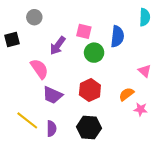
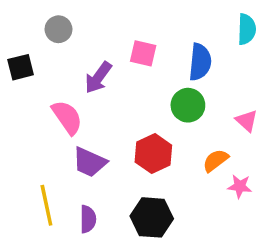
green circle: (94, 53) -> (188, 105), moved
yellow line: (27, 120) -> (46, 205), turned 40

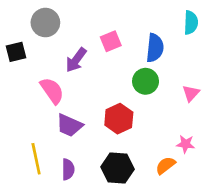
gray circle: (58, 29) -> (45, 23), size x1.4
pink square: (143, 53) -> (111, 41), turned -35
pink triangle: (247, 121) -> (191, 93), turned 30
orange semicircle: (216, 160) -> (166, 165), moved

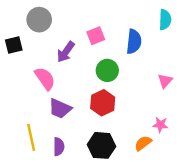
green circle: (146, 81) -> (107, 70), moved

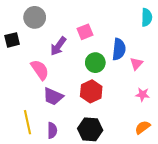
blue semicircle: (134, 42) -> (119, 49), moved
pink triangle: (165, 81) -> (136, 64), moved
pink star: (160, 125) -> (143, 94), moved
orange semicircle: (143, 143) -> (143, 127), moved

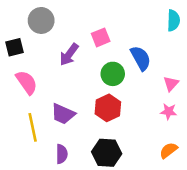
blue semicircle: (119, 49) -> (141, 58), turned -35
pink triangle: (136, 64) -> (171, 84), moved
pink semicircle: (40, 70) -> (27, 82), moved
yellow line: (27, 122) -> (33, 127), moved

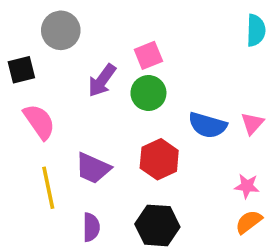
blue semicircle: (141, 58) -> (208, 125), moved, turned 135
green circle: (113, 74) -> (148, 93), moved
pink star: (169, 112) -> (247, 186), moved

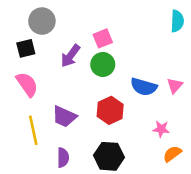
black square: (21, 70) -> (26, 48), moved
pink star: (247, 186) -> (161, 129), moved

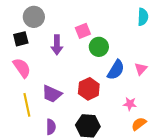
purple arrow: (70, 56) -> (57, 45), turned -36
green circle: (103, 64) -> (99, 47), moved
blue semicircle: (144, 87) -> (116, 70), turned -75

